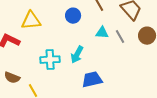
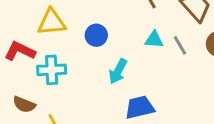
blue circle: (73, 16) -> (96, 35), moved
cyan cross: (50, 60) -> (52, 70), moved

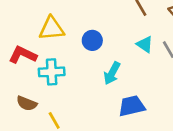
cyan triangle: (154, 40) -> (145, 44), turned 30

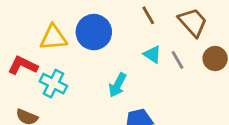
blue circle: (92, 40) -> (94, 32), moved, size x1.6
cyan cross: (52, 72) -> (53, 84), turned 30

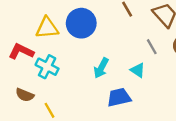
cyan triangle: (152, 54) -> (138, 70), moved

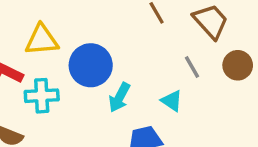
blue circle: (81, 23) -> (91, 65), moved
cyan cross: (47, 67) -> (42, 96), turned -30

